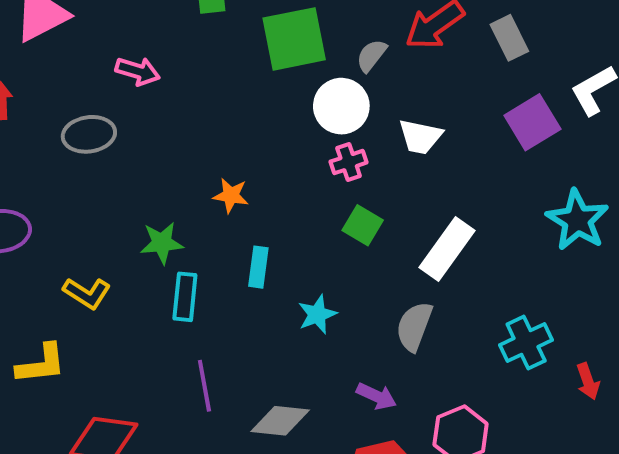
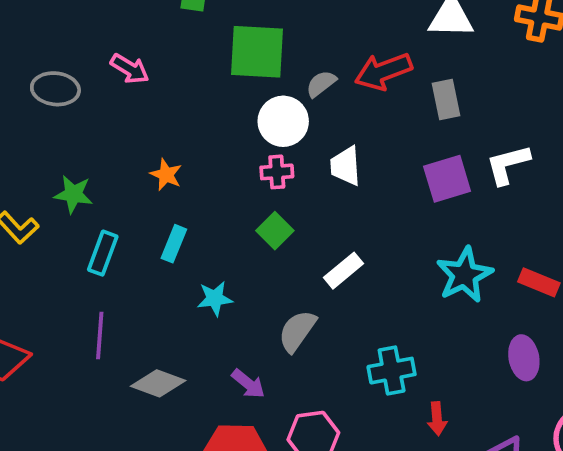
pink arrow: (138, 71) -> (130, 69), moved
white trapezoid: (420, 137) -> (346, 166), turned 60
green star: (162, 243) -> (73, 194), moved
white rectangle: (447, 249) -> (343, 271), size x0.7

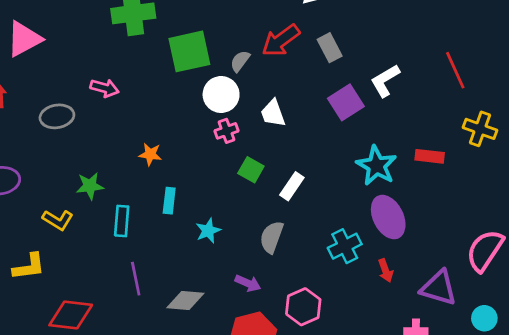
green square: (275, 231) -> (251, 170), moved
purple ellipse: (524, 358) -> (388, 217), moved, size x1.4

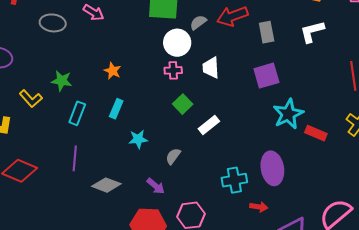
white L-shape: (385, 81) -> (312, 32), moved
cyan star: (377, 166) -> (288, 114), moved
gray semicircle: (272, 237) -> (173, 156), moved, size x0.7
red arrow: (386, 271) -> (259, 207), turned -78

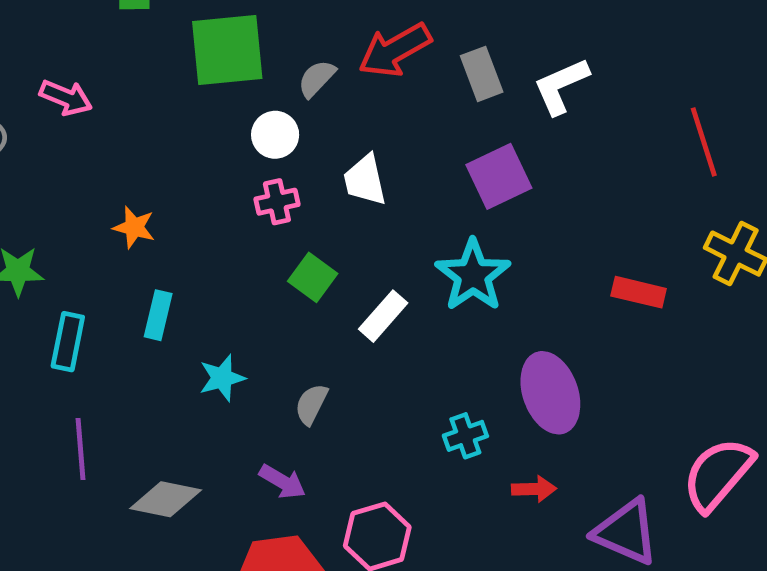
white L-shape: (312, 32) -> (561, 86), moved
white circle: (177, 43) -> (275, 135), size x0.7
cyan star: (288, 114) -> (473, 275), moved
cyan cross: (234, 180) -> (465, 436), size x0.7

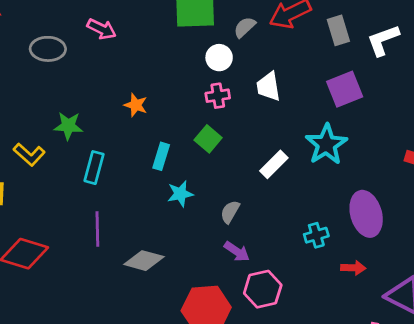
green square: (313, 277) -> (208, 139), moved
cyan rectangle: (158, 315) -> (161, 156), moved
purple arrow: (282, 482) -> (237, 252), moved

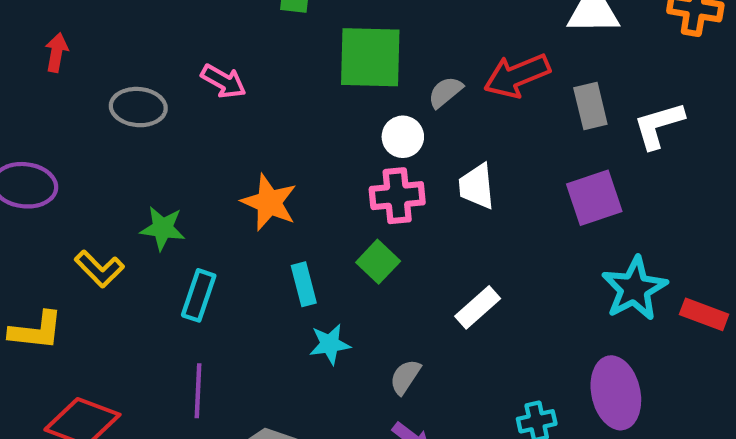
pink cross: (218, 96) -> (397, 196), size x1.4
orange star: (136, 105) -> (269, 202), size x1.5
cyan star: (326, 144) -> (634, 289), moved
cyan rectangle: (161, 156) -> (304, 284), turned -35

